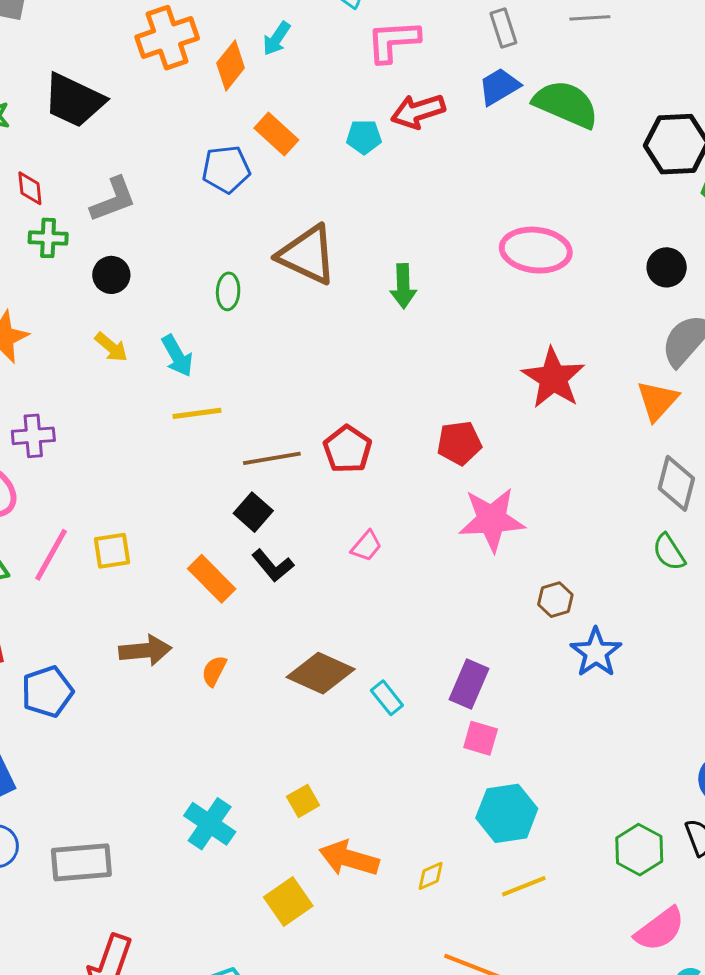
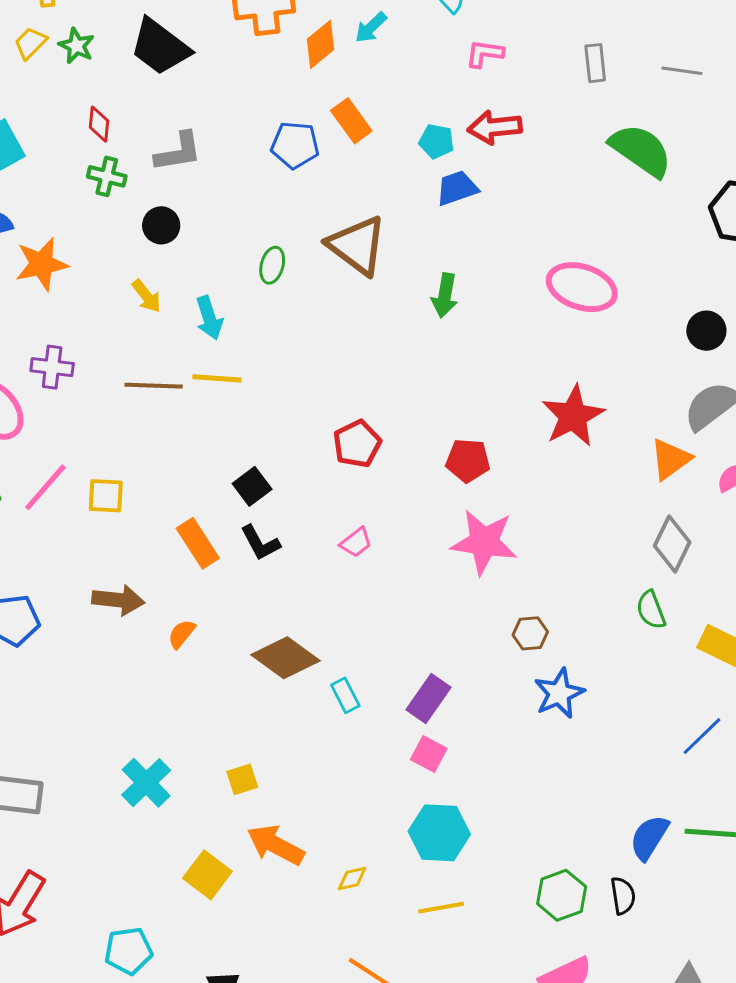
pink L-shape: (393, 41) -> (485, 53), size x0.7
blue trapezoid: (499, 87) -> (457, 188), moved
brown line: (272, 458) -> (154, 386), moved
yellow square: (288, 902) -> (207, 875), turned -30

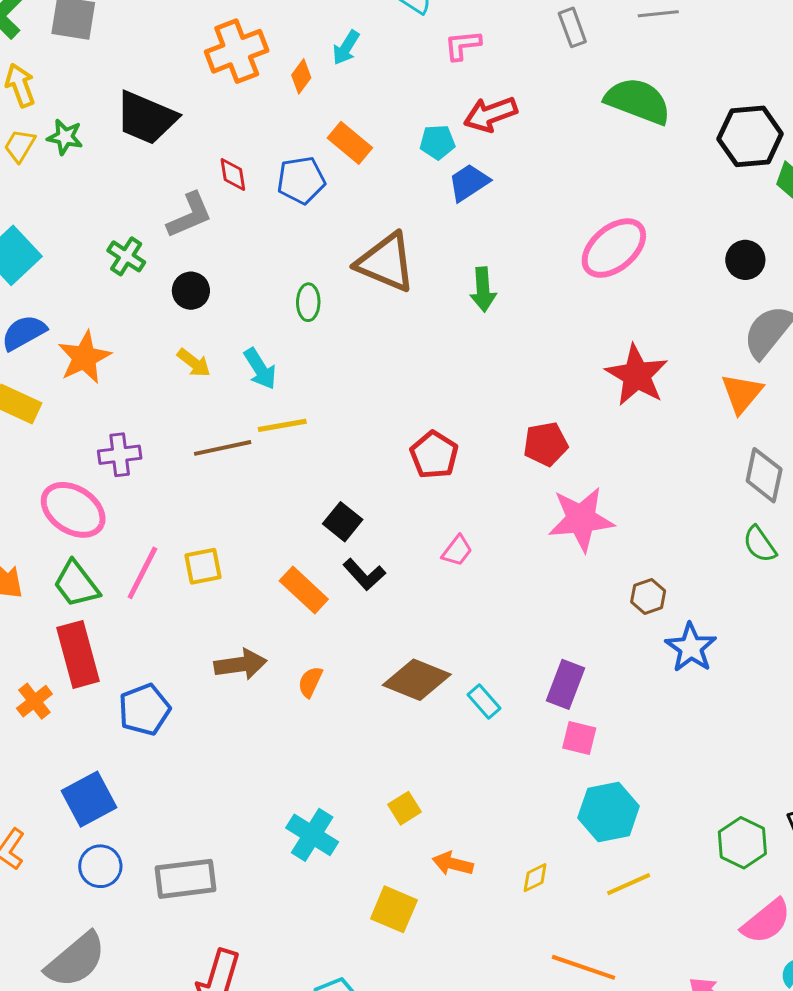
orange diamond: (320, 44) -> (301, 76), size x0.7
red diamond: (99, 124) -> (233, 175), moved
green cross: (107, 176) -> (126, 256), turned 33
pink ellipse: (582, 287) -> (614, 248), turned -44
orange arrow: (276, 845) -> (453, 864), size x0.7

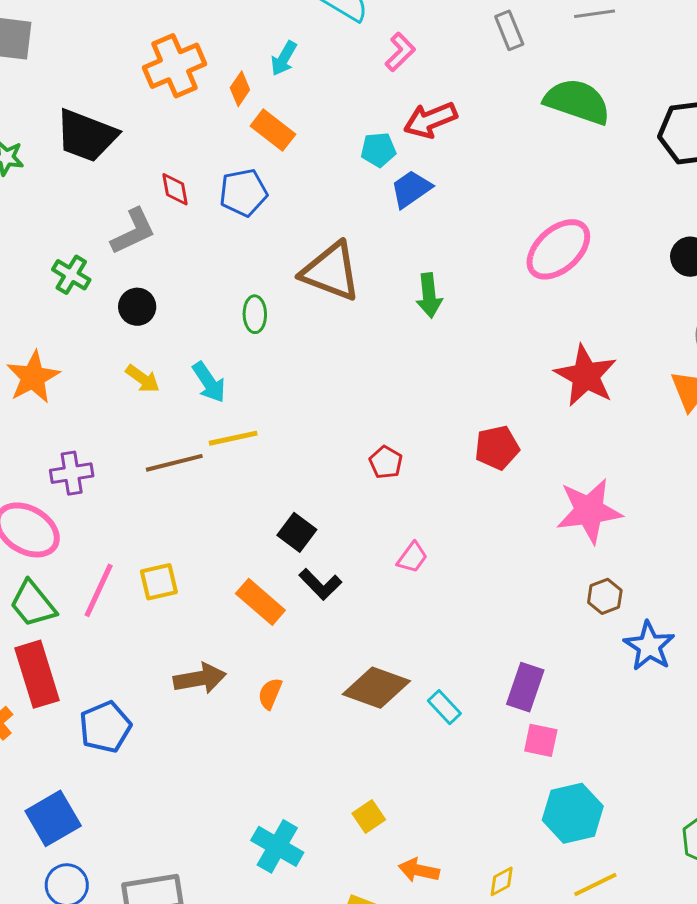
pink L-shape: (463, 45) -> (400, 52), turned 144
orange rectangle: (350, 143) -> (273, 130), moved
red pentagon: (434, 455) -> (386, 462), size x0.7
pink star: (581, 519) -> (589, 511), moved

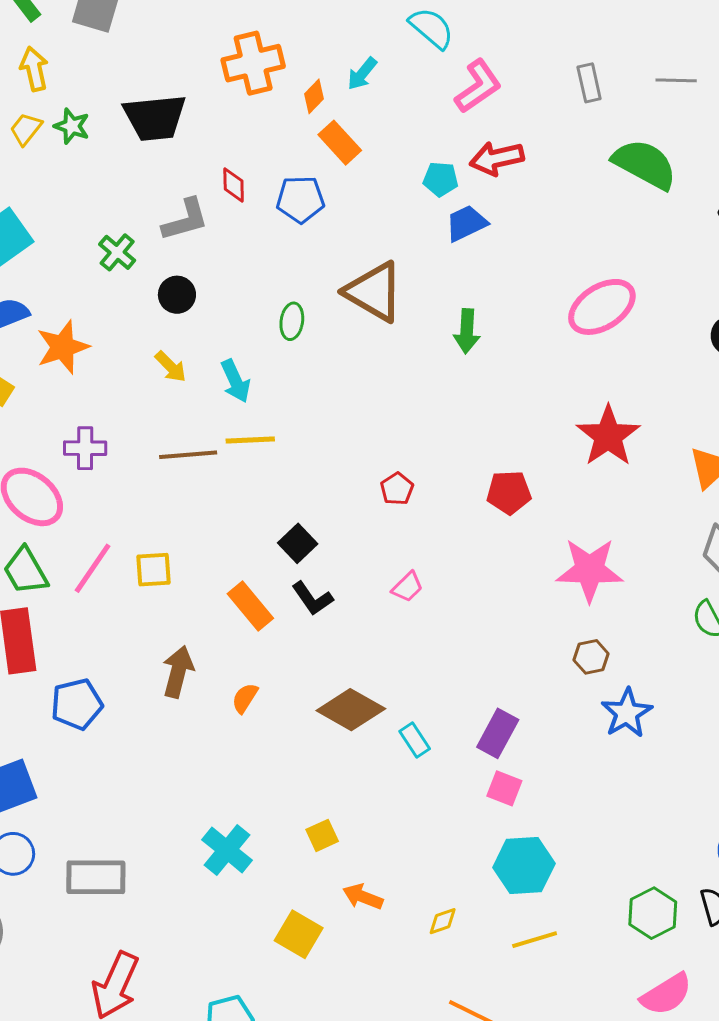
pink L-shape: (400, 52) -> (478, 86), size x1.4
black trapezoid: (86, 136) -> (155, 118), turned -36
brown arrow: (200, 678) -> (178, 672), turned -75

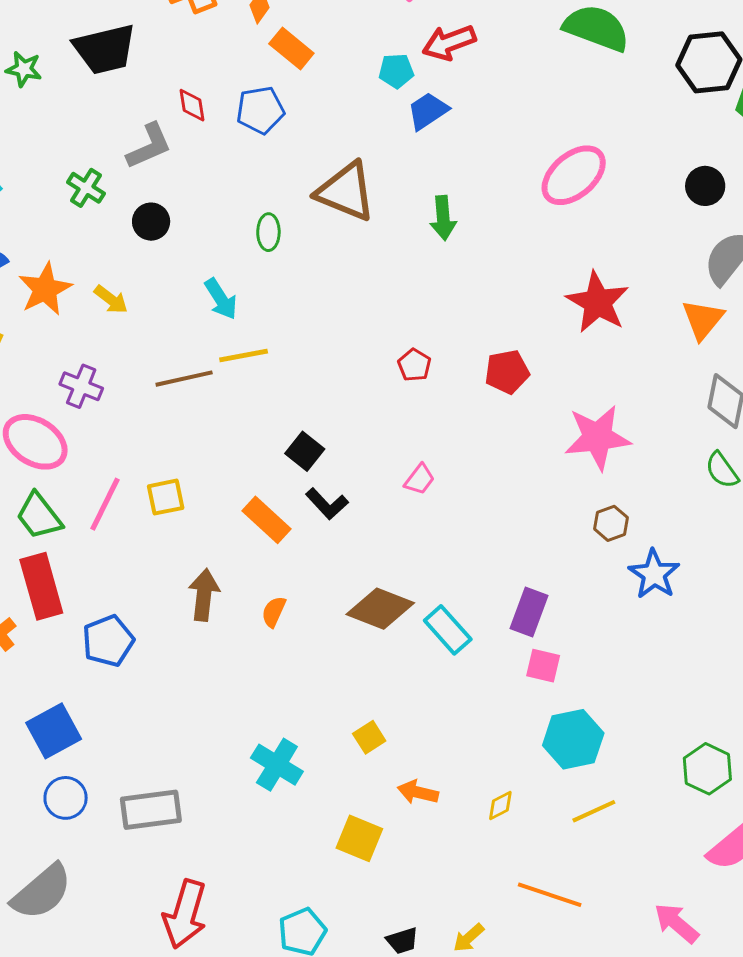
yellow arrow: (171, 367) -> (111, 300), moved
purple cross: (85, 448) -> (81, 386), turned 30
red pentagon: (397, 489) -> (414, 365), moved
cyan rectangle: (415, 740) -> (448, 630), size x1.4

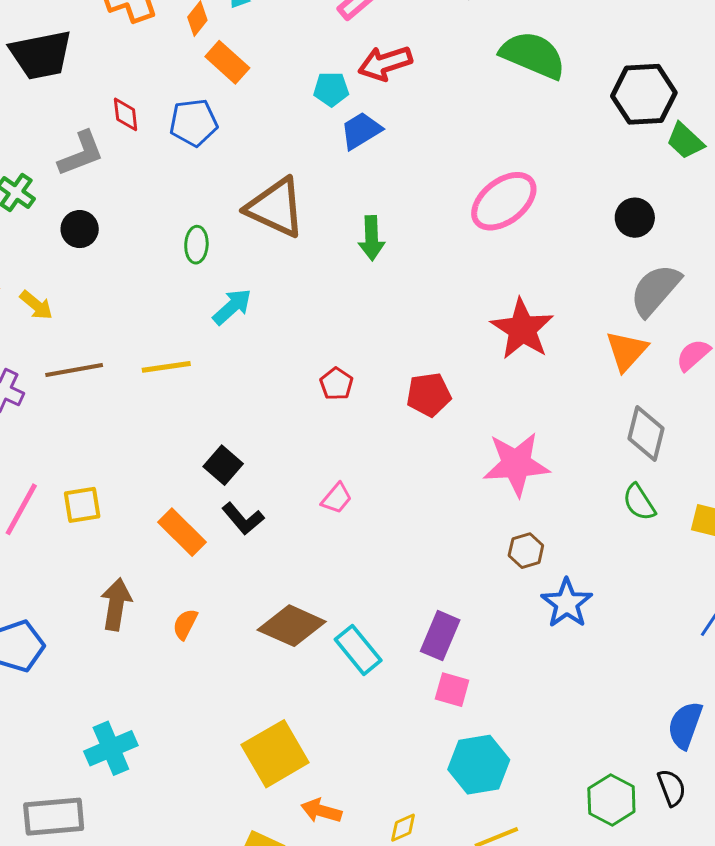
cyan arrow: (221, 299) -> (232, 307), moved, turned -102
brown line: (184, 379) -> (74, 370), moved
yellow square: (369, 737) -> (275, 754), size x2.0
cyan cross: (277, 765) -> (111, 748), moved, turned 33

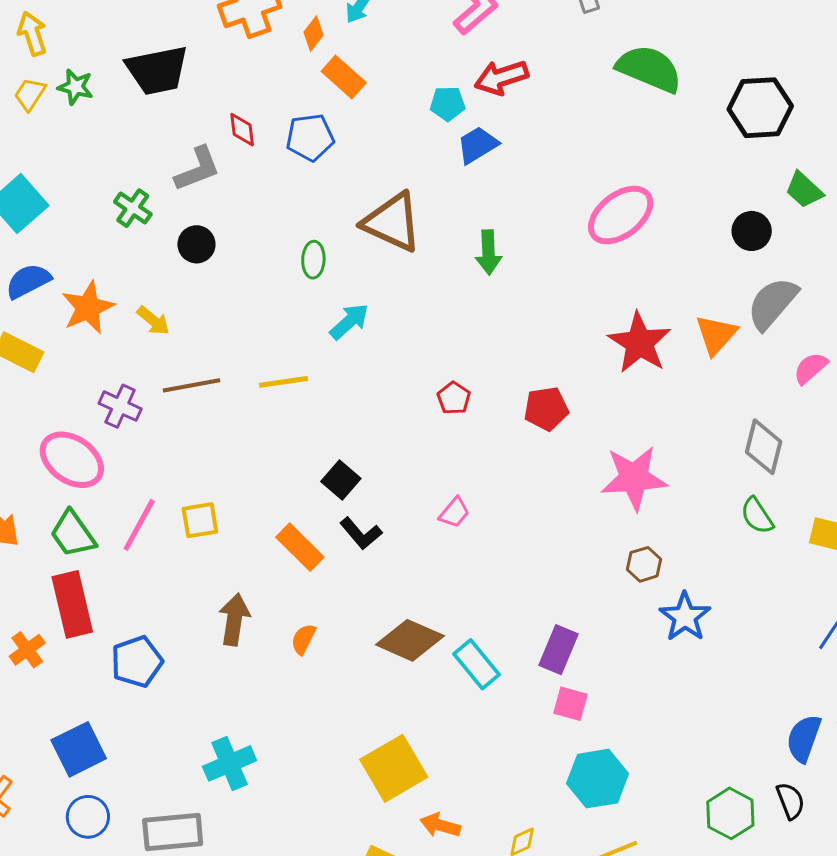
green trapezoid: (685, 141) -> (804, 190), moved
orange triangle: (627, 351) -> (716, 335), moved

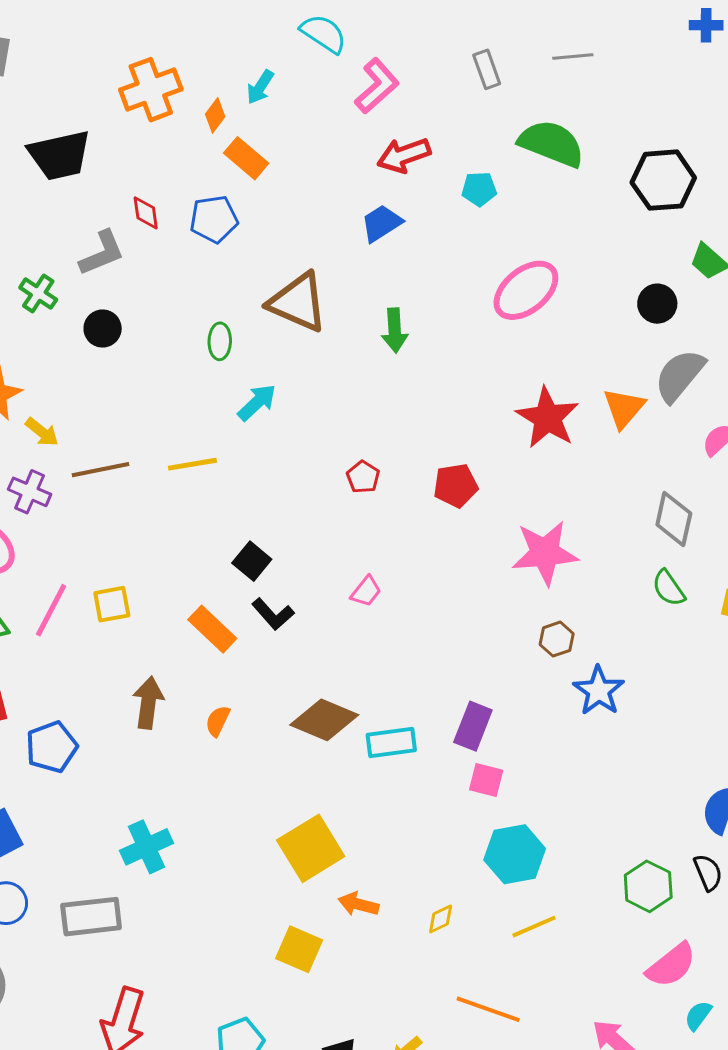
cyan pentagon: (448, 104) -> (479, 189), moved
yellow arrow: (153, 321) -> (42, 432), moved
cyan rectangle: (476, 664) -> (391, 742), turned -57

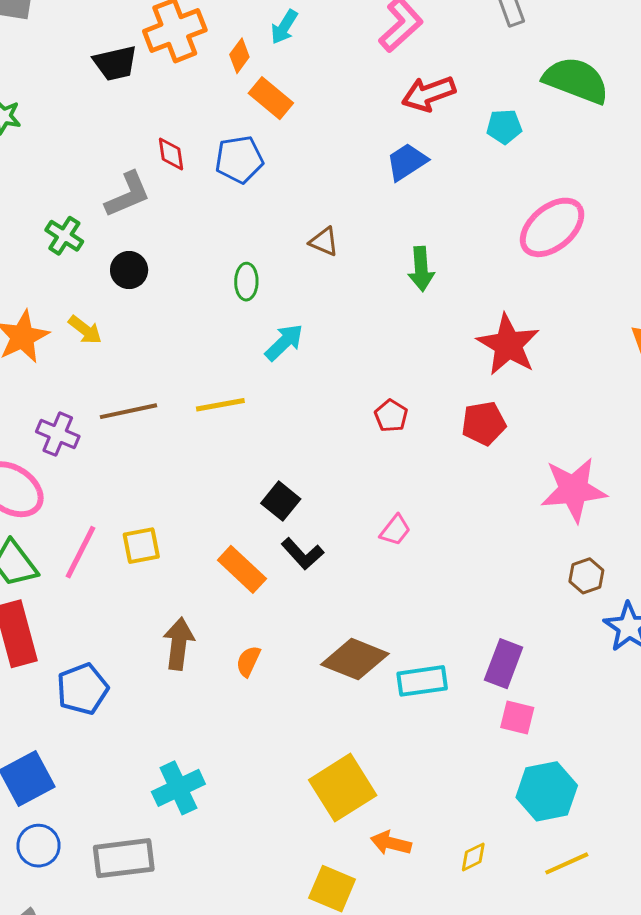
black trapezoid: (60, 155) -> (115, 63), moved, size x0.7
brown triangle: (298, 302) -> (324, 242), size x0.5
red star: (547, 418) -> (508, 345), moved
yellow arrow: (42, 432) -> (85, 330), moved

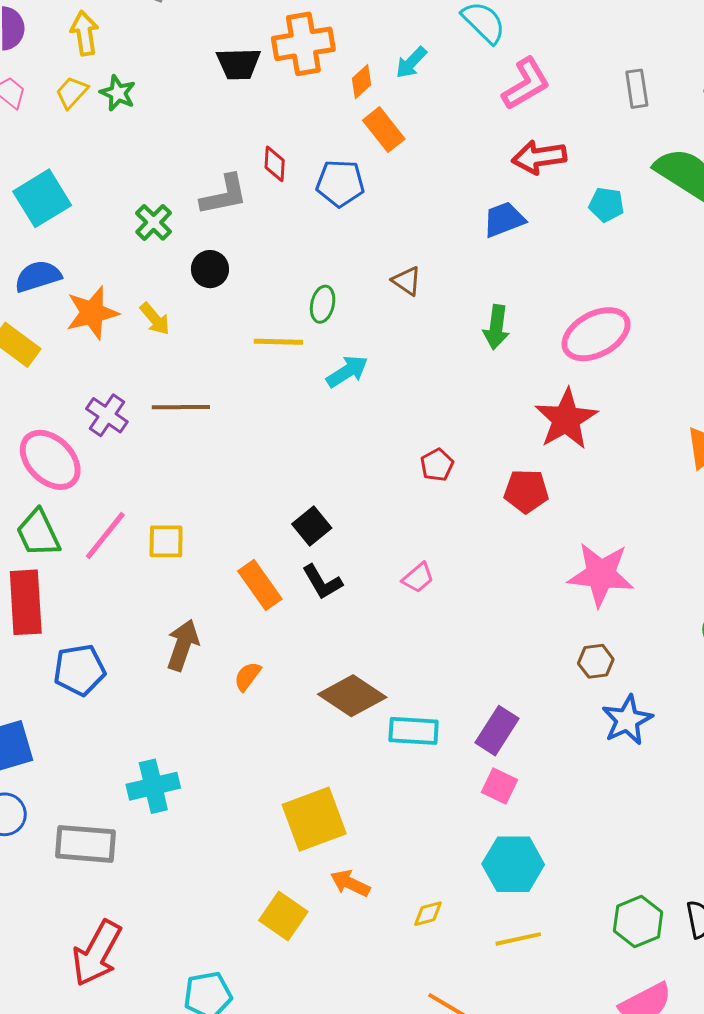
pink ellipse: (552, 227) -> (596, 334), moved
yellow line: (220, 405) -> (278, 342), moved

